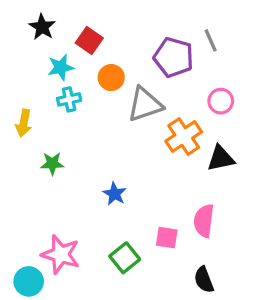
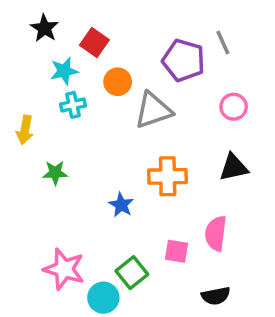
orange cross: (184, 136) -> (168, 176), moved, turned 33
black semicircle: (204, 280) -> (216, 296), turned -80
cyan circle: (29, 281) -> (103, 298), moved

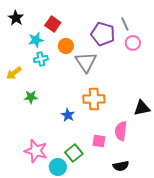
black star: (44, 28) -> (16, 18), moved
pink circle: (234, 107) -> (133, 43), moved
gray triangle: (153, 110) -> (86, 62), turned -45
yellow arrow: (25, 130) -> (14, 73), turned 42
black triangle: (234, 167) -> (142, 108), moved

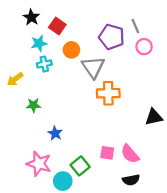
black star: (16, 18) -> (31, 17), moved
orange cross: (94, 99) -> (108, 93), moved
blue star: (68, 115) -> (55, 133), moved
pink semicircle: (121, 131) -> (130, 154), moved, turned -48

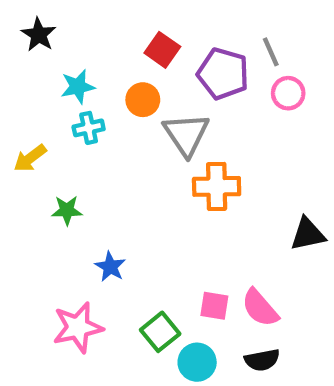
black star: (31, 17) -> (39, 35), moved
red square: (57, 26) -> (162, 50), moved
pink star: (39, 164) -> (78, 327), turned -30
cyan circle: (63, 181) -> (197, 362), moved

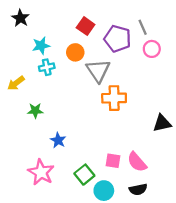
pink star: (78, 327) -> (41, 172), turned -30

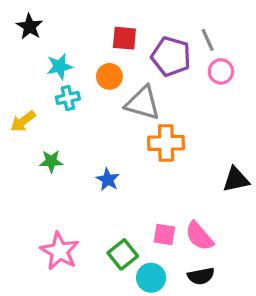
red square: (86, 26) -> (124, 38), turned -30
gray triangle: (98, 71) -> (143, 103), turned -40
blue star: (58, 140) -> (108, 180), moved

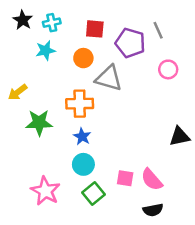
pink circle: (221, 71) -> (168, 69), moved
cyan cross: (68, 98) -> (52, 23), moved
orange cross: (166, 143) -> (80, 104), moved
green star: (51, 161) -> (39, 123), size x1.5
cyan circle: (151, 278) -> (83, 164), moved

